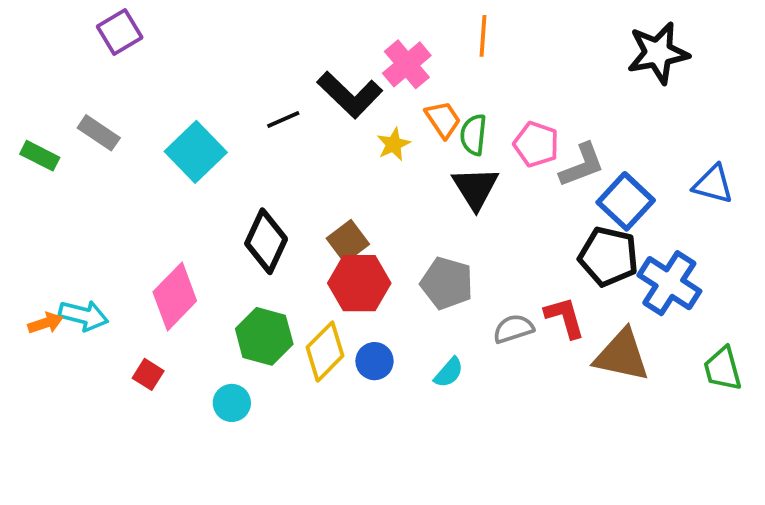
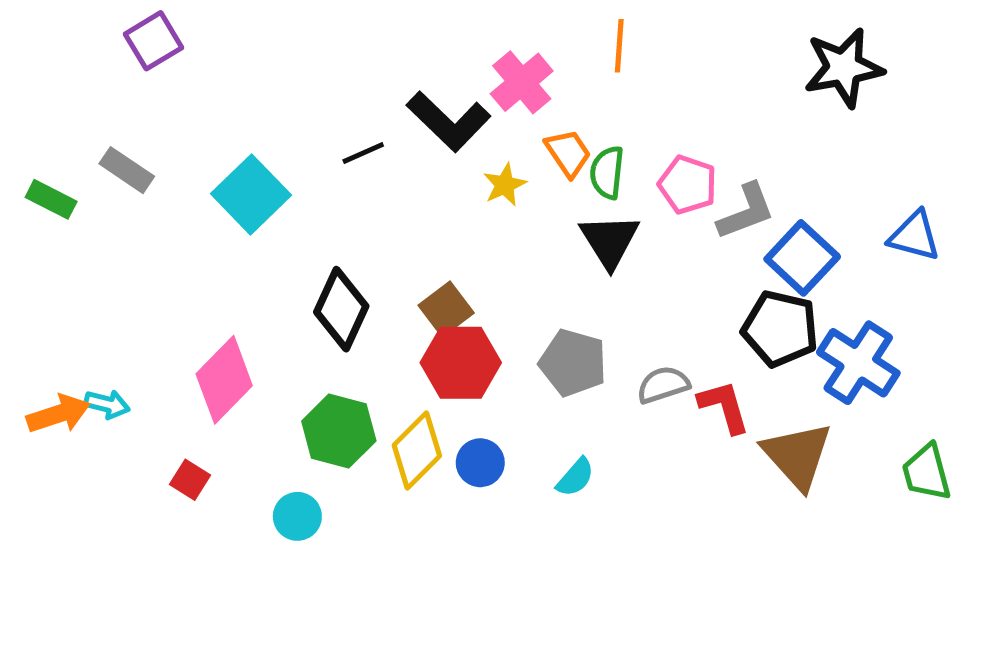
cyan arrow: (83, 315) -> (107, 404), size x0.7
orange arrow: (45, 323) -> (58, 414), size x1.4
gray semicircle: (513, 329) -> (663, 385), moved
brown triangle: (622, 355) -> (797, 455), turned 36

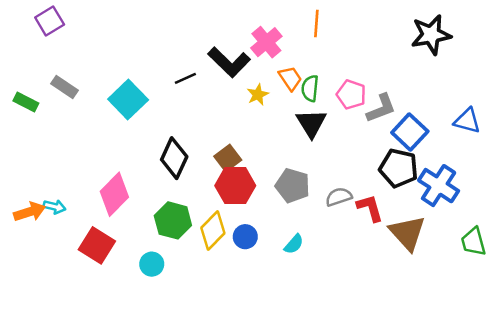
purple square: (153, 41) -> (50, 21), moved
red square: (190, 480) -> (97, 245), size x1.8

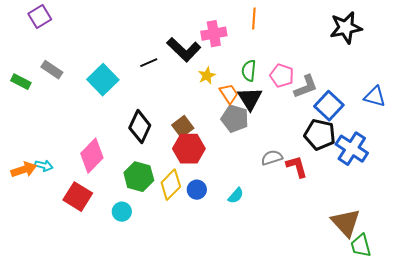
pink cross: (266, 42) -> (214, 34), turned 30
orange trapezoid: (290, 78) -> (229, 94), moved
gray pentagon: (293, 186) -> (235, 119), moved
brown triangle: (407, 233) -> (346, 223), moved
green trapezoid: (473, 242) -> (361, 246), moved

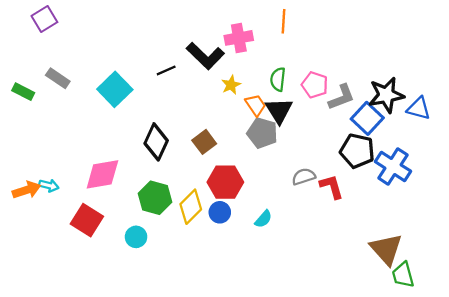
black star: (346, 28) -> (386, 95), moved
red hexagon: (189, 149) -> (225, 182), moved
pink diamond: (92, 156) -> (102, 174), turned 36

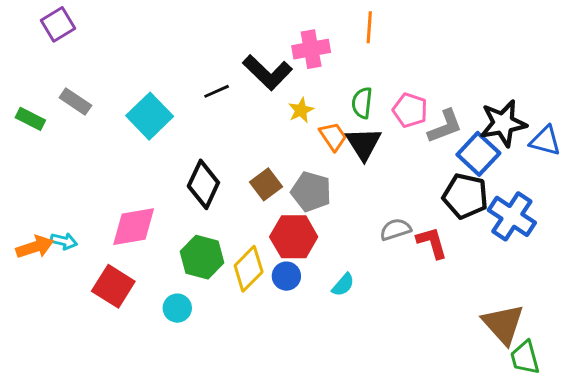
gray pentagon: (262, 133) -> (311, 192), moved

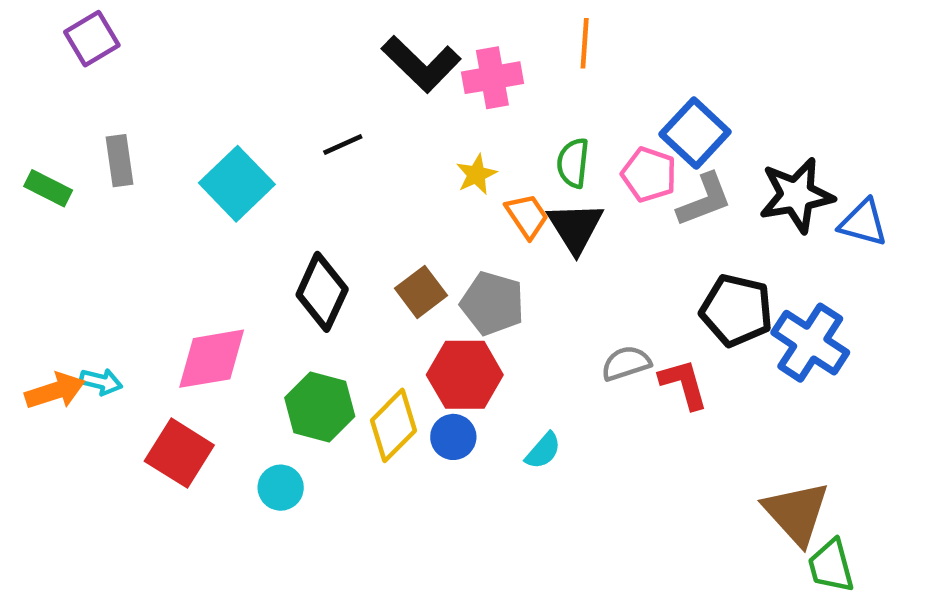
black L-shape: (267, 72) -> (421, 64), moved
gray rectangle: (75, 101) -> (119, 161), turned 48
blue square: (478, 154) -> (695, 133), moved

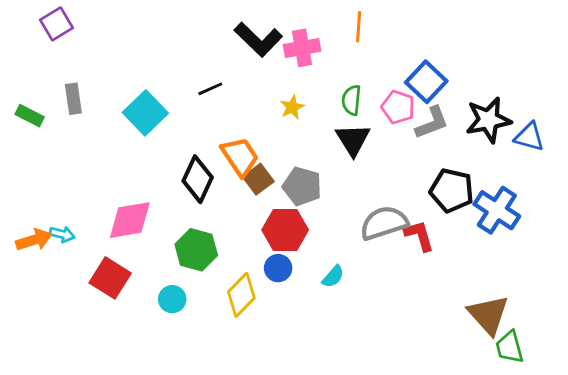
orange trapezoid: (527, 216) -> (240, 157), moved, size x1.4
gray semicircle: (626, 363) -> (384, 223), size x1.6
yellow diamond: (393, 425) -> (241, 295), moved

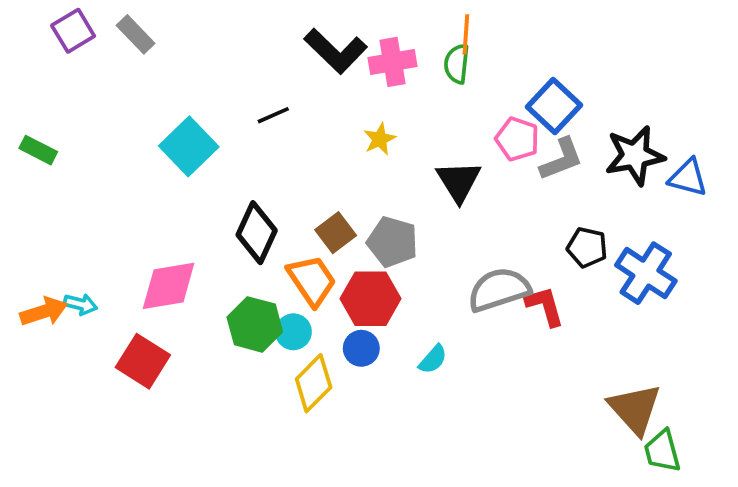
gray rectangle: (73, 99) -> (136, 34), moved, turned -36
green semicircle: (351, 100) -> (457, 64), moved
orange trapezoid: (240, 157) -> (312, 280), moved
black pentagon: (452, 190) -> (587, 247), size x0.7
cyan circle: (172, 299) -> (293, 332), moved

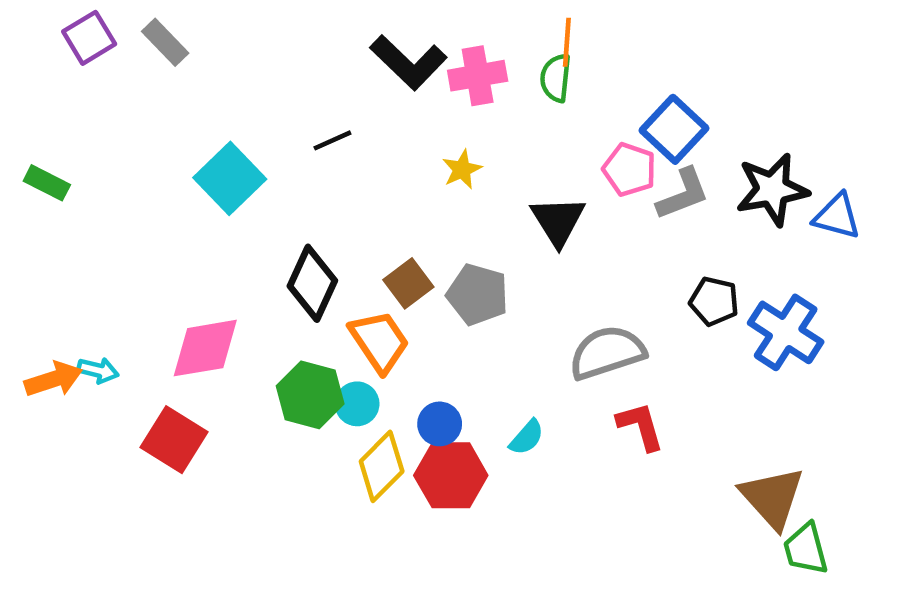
red hexagon: (370, 299) -> (451, 475), moved
red L-shape: (545, 306) -> (641, 426), moved

